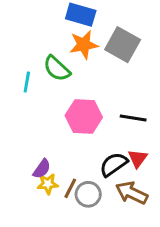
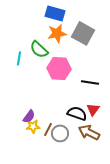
pink hexagon: (84, 116) -> (59, 68), moved
black semicircle: (114, 164) -> (77, 113), turned 54

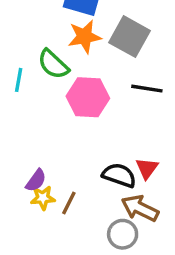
black line: (90, 82) -> (147, 89), moved
gray circle: (60, 133) -> (123, 234), moved

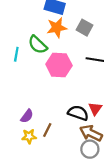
gray square: (130, 37) -> (85, 28), size x0.7
yellow star: (43, 198) -> (29, 136), moved
gray circle: (123, 234) -> (90, 149), moved

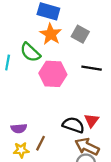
orange star: (57, 28) -> (51, 34), turned -30
purple semicircle: (27, 116) -> (19, 128), turned 48

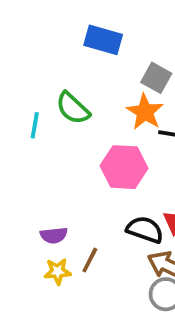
orange star: (51, 34) -> (145, 112), moved
pink hexagon: (53, 74) -> (124, 167), moved

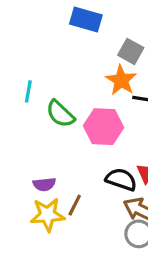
green semicircle: (73, 108) -> (60, 114), moved
yellow star: (58, 271) -> (47, 215), size x1.5

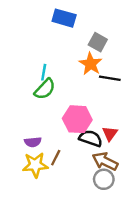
cyan line: (28, 91) -> (44, 72), moved
green semicircle: (60, 114) -> (45, 89), turned -90
pink hexagon: (104, 127) -> (77, 119), moved

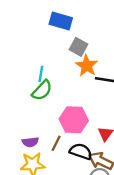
gray square: (98, 42) -> (78, 47), moved
black semicircle: (91, 138) -> (81, 151), moved
brown line: (56, 158) -> (56, 143), moved

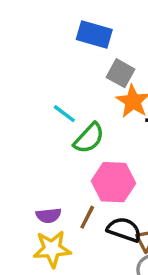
cyan line: (41, 74) -> (64, 114), turned -63
green semicircle: (42, 90) -> (89, 138), moved

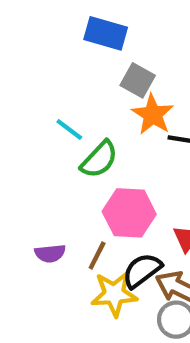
black semicircle: (124, 230) -> (142, 270), turned -56
yellow star: (52, 249) -> (114, 294), moved

